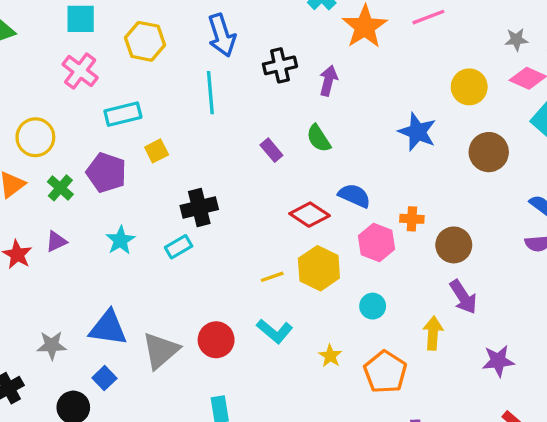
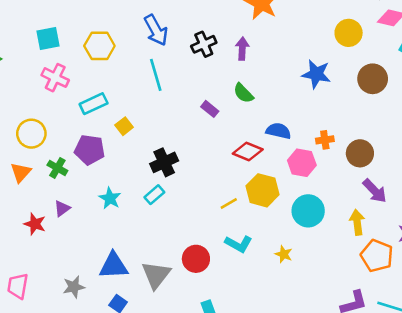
cyan circle: (373, 306) -> (308, 211), size x1.6
orange pentagon: (385, 372) -> (377, 256), moved

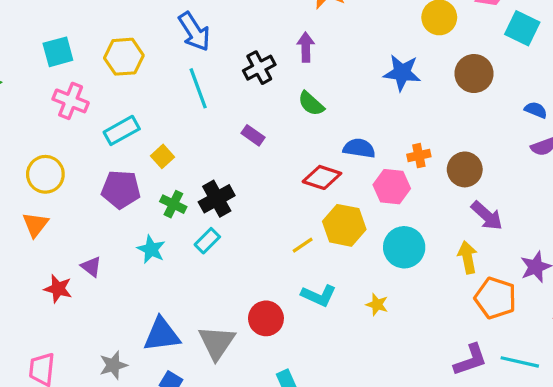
black cross: (204, 44) -> (259, 68), moved
purple rectangle: (210, 109) -> (253, 135), moved
green cross: (57, 168) -> (173, 204), moved
purple triangle: (62, 208) -> (91, 267), turned -42

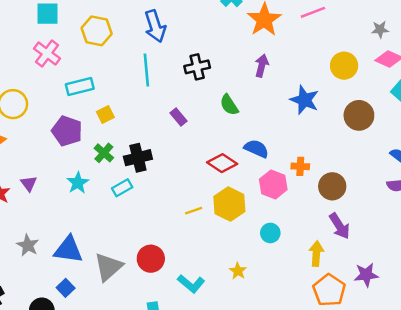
purple arrow: (306, 47) -> (262, 66), moved
cyan circle: (404, 247) -> (270, 233), size x0.6
cyan L-shape: (319, 295) -> (191, 284), moved
gray star: (113, 365) -> (28, 245), moved, turned 30

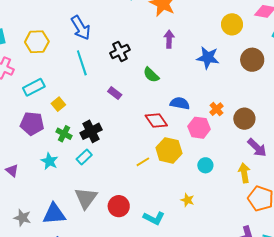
red diamond: (222, 163) -> (156, 120), turned 35
orange cross: (300, 166) -> (216, 109), turned -32
gray triangle: (108, 267) -> (86, 198), moved

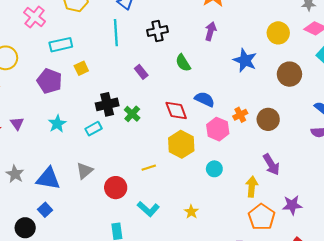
brown circle: (244, 119) -> (268, 119), moved
green cross: (64, 134) -> (132, 114), moved
yellow line: (143, 162) -> (149, 168), moved
gray triangle: (86, 198) -> (84, 171), size x0.7
yellow star: (187, 200) -> (191, 212), moved

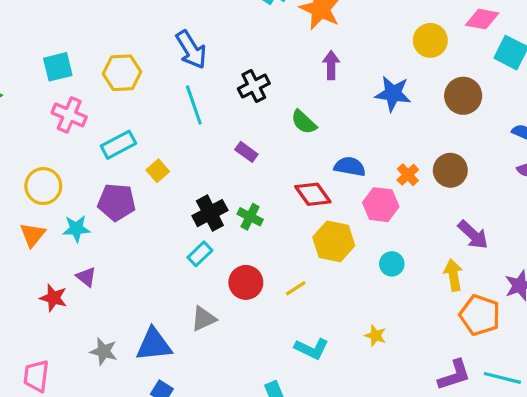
cyan star: (57, 124) -> (76, 229), moved, turned -30
gray triangle: (84, 171) -> (204, 319), turned 30
red circle: (116, 188) -> (246, 282), moved

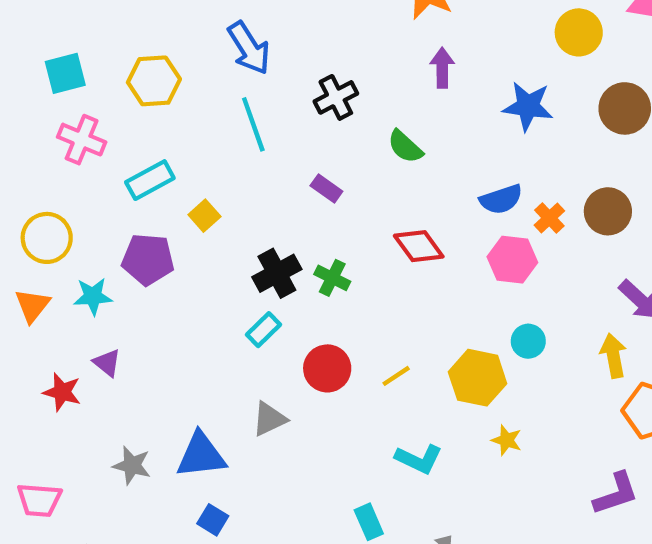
blue semicircle: (350, 167) -> (501, 199), moved, turned 152
yellow hexagon: (334, 241) -> (478, 378), moved
pink trapezoid: (36, 376) -> (39, 500), turned -92

